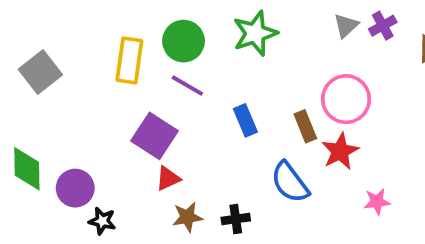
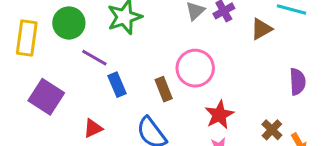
purple line: (187, 86) -> (94, 58), moved
red star: (340, 151) -> (219, 115), moved
red triangle: (168, 178) -> (93, 128), moved

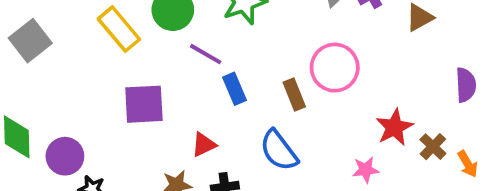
yellow rectangle: (27, 38) -> (119, 29), turned -48
purple square: (46, 97) -> (144, 104), turned -36
red star: (219, 115) -> (394, 127), moved

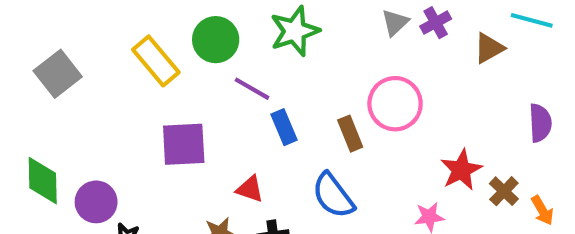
red triangle: (204, 145) -> (250, 189), turned 44

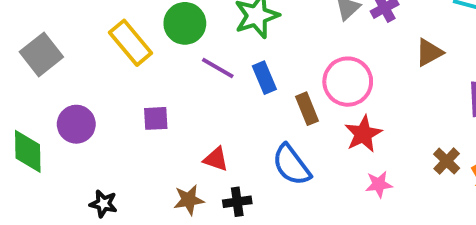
brown triangle: (489, 48) -> (429, 52), moved
blue rectangle: (284, 127) -> (264, 78), moved
purple square: (184, 144) -> (156, 118), size x0.6
red star: (461, 170) -> (363, 134), moved
purple circle: (96, 202) -> (76, 124), moved

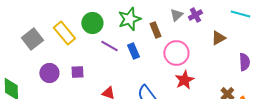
gray square: (41, 54) -> (32, 39), moved
brown rectangle: (307, 109) -> (155, 30), moved
purple circle: (76, 124) -> (49, 73), moved

